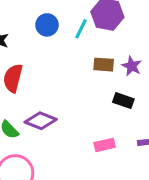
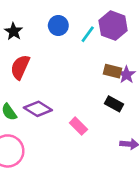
brown rectangle: (104, 65) -> (112, 71), moved
pink rectangle: (105, 145) -> (78, 126), moved, turned 48

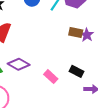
black rectangle: (114, 104) -> (76, 71), moved

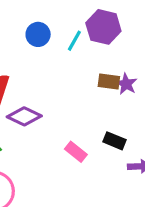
purple diamond: (19, 64) -> (24, 116), moved

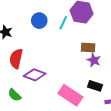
purple star: (126, 84) -> (94, 60), moved
pink rectangle: (76, 152) -> (70, 95), size x1.6

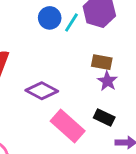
blue circle: (39, 21) -> (50, 18), moved
purple diamond: (35, 75) -> (42, 91), moved

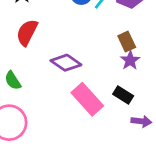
brown rectangle: (102, 62) -> (127, 42), turned 48

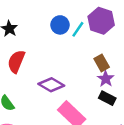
black rectangle: (123, 95) -> (107, 98), moved

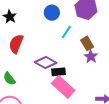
cyan line: (78, 29) -> (66, 32), moved
black rectangle: (107, 98) -> (58, 72), moved, turned -32

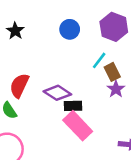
cyan line: (66, 32) -> (99, 60), moved
red semicircle: (16, 44) -> (19, 85), moved

